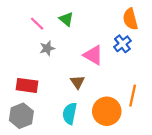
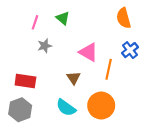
pink line: (37, 24) -> (35, 22), turned 64
blue cross: (122, 44) -> (130, 50), moved
orange line: (133, 96) -> (109, 69), moved
cyan semicircle: (70, 113) -> (66, 108), turned -66

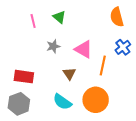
pink line: (35, 22) -> (33, 21), turned -32
gray star: (45, 46) -> (53, 46), moved

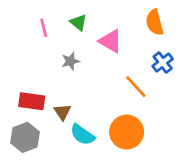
pink triangle: (84, 49) -> (111, 41), moved
orange line: (103, 65) -> (136, 87), turned -54
brown triangle: (69, 74) -> (62, 112), moved

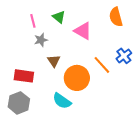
gray star: (70, 61) -> (41, 40), moved
blue cross: (163, 63) -> (124, 56), moved
brown triangle: (62, 112) -> (54, 61), moved
orange circle: (127, 132) -> (77, 78), moved

